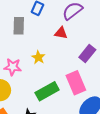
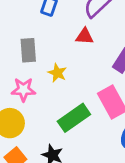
gray rectangle: (19, 26) -> (28, 50), moved

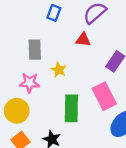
green rectangle: (74, 118) -> (71, 108), turned -56

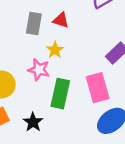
red triangle: (83, 40) -> (61, 20), moved
pink star: (29, 83) -> (39, 70), moved

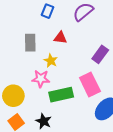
red triangle: (61, 20) -> (60, 38), moved
green rectangle: (60, 94) -> (61, 95), turned 75

